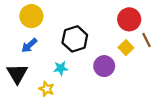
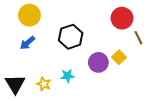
yellow square: (126, 48) -> (119, 57), moved
cyan star: (61, 68) -> (68, 76), moved
black triangle: (17, 74) -> (15, 84), moved

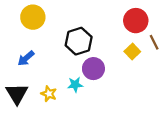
blue arrow: (27, 43) -> (26, 58), moved
yellow square: (119, 57) -> (132, 51), moved
purple circle: (98, 62) -> (93, 69), moved

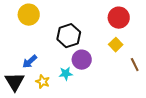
brown line: (154, 42) -> (135, 65), moved
blue arrow: (26, 58) -> (30, 62), moved

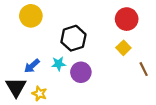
purple circle: (82, 60) -> (81, 72), moved
cyan star: (66, 74) -> (59, 64), moved
yellow star: (43, 82) -> (39, 94), moved

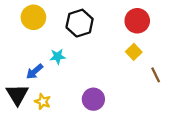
black hexagon: (73, 38) -> (80, 23), moved
cyan star: (59, 64) -> (58, 57), moved
purple circle: (81, 72) -> (93, 99), moved

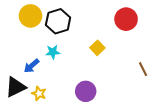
black hexagon: (80, 23) -> (58, 21), moved
yellow square: (134, 52) -> (97, 48), moved
black triangle: (17, 95) -> (16, 87), turned 35

